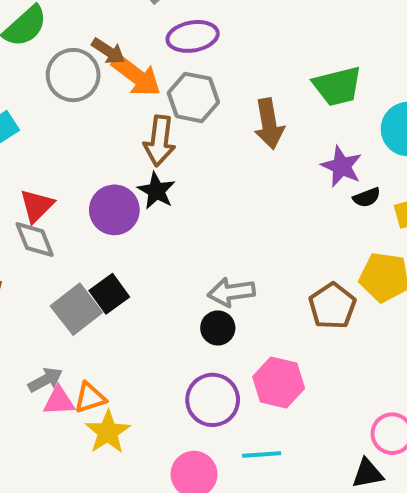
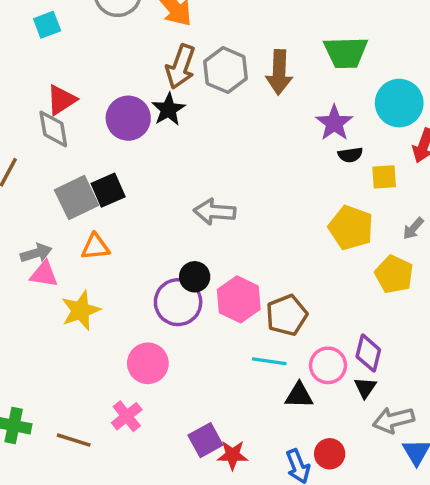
gray hexagon: (193, 97) -> (225, 70), moved
brown pentagon: (332, 306) -> (287, 315), moved
black circle: (218, 328) -> (195, 277), moved
orange triangle: (90, 398) -> (95, 247), moved
cyan line: (262, 454) -> (269, 361), moved

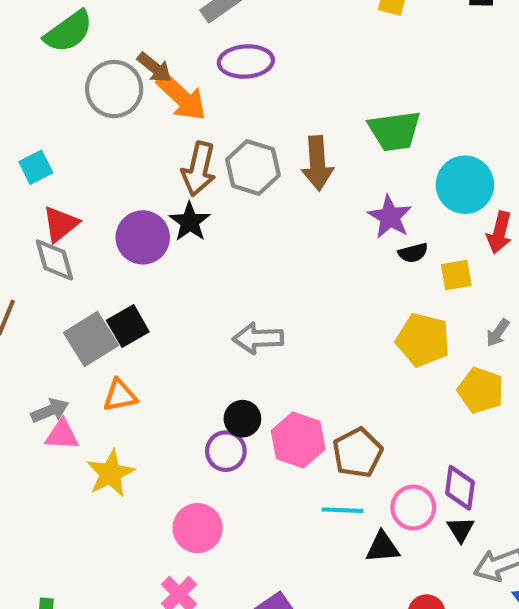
cyan square: (47, 25) -> (36, 167), moved
purple circle: (178, 302) -> (226, 451), size x0.7

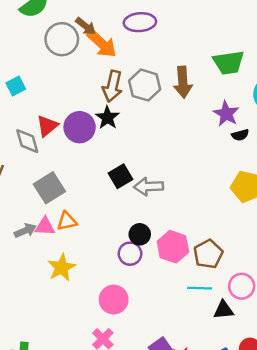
red triangle: (60, 224) -> (47, 126), moved
black square: (128, 326) -> (120, 176), moved
pink triangle: (62, 435) -> (45, 227), moved

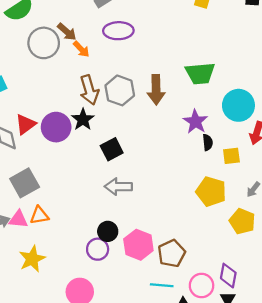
orange arrow: (102, 44) -> (81, 49), size x0.6
brown arrow: (112, 86) -> (89, 90), turned -32
black semicircle: (240, 135) -> (208, 142), turned -84
black square: (120, 176) -> (112, 149), moved

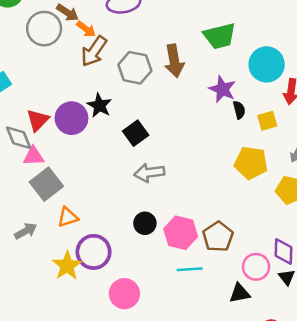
brown arrow: (89, 90) -> (94, 51), moved, turned 60
pink triangle: (18, 219) -> (34, 156), moved
purple circle: (98, 249) -> (94, 252), moved, size x1.4
cyan line: (162, 285) -> (190, 269), moved

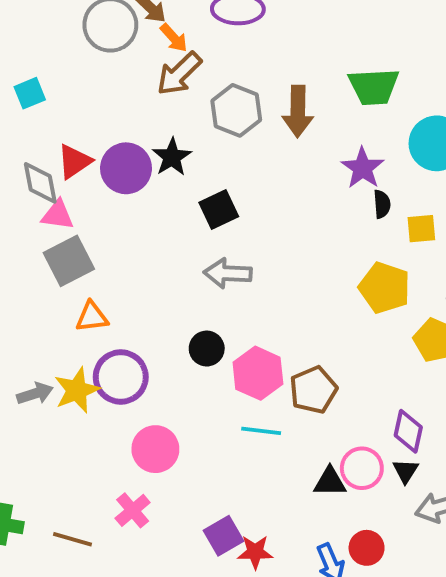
gray arrow: (26, 231) -> (35, 394), moved
pink circle: (256, 267) -> (362, 468), moved

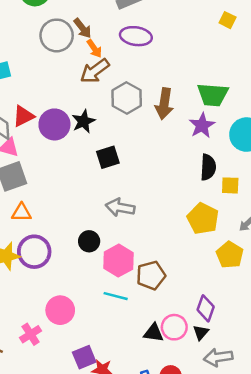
purple star: (363, 168) -> (202, 125), moved
black semicircle: (382, 204) -> (208, 167), size x1.5
gray arrow: (228, 273) -> (120, 207), moved
pink circle: (155, 449) -> (60, 310), moved

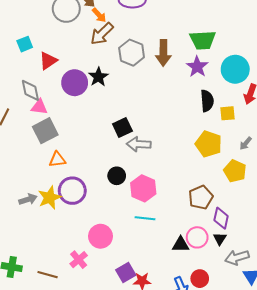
red triangle: (23, 116) -> (48, 61), moved
black square: (108, 157) -> (122, 128), moved
brown pentagon: (151, 275) -> (201, 197), moved

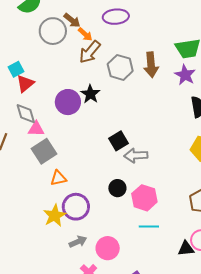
red triangle: (48, 61) -> (25, 84), moved
gray arrow: (28, 199) -> (78, 242), moved

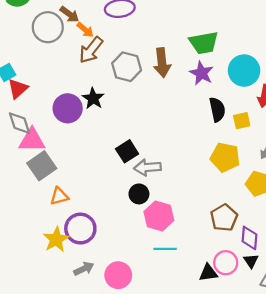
pink triangle: (36, 129) -> (32, 140), size x1.4
black circle: (117, 188) -> (139, 194), moved

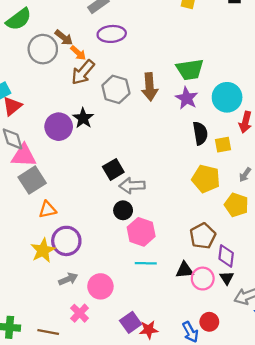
black triangle: (208, 273) -> (185, 270), moved

